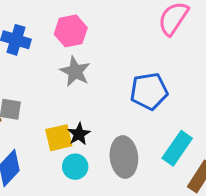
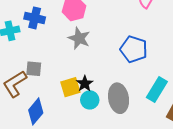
blue pentagon: (149, 91) -> (134, 49), turned 30
cyan circle: (75, 167) -> (90, 100), moved

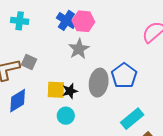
blue cross: (35, 18) -> (66, 20), moved
gray ellipse: (119, 98) -> (99, 83), moved
cyan circle: (90, 100) -> (66, 116), moved

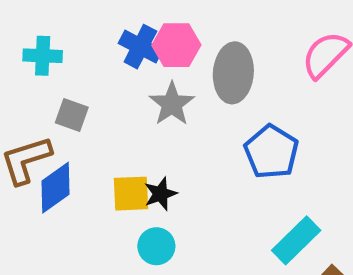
gray square: (29, 62) -> (72, 115), moved
gray ellipse: (99, 83) -> (233, 73), moved
blue diamond: (18, 101) -> (55, 188), moved

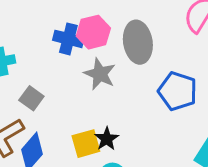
gray square: (72, 115) -> (31, 98), turned 30

